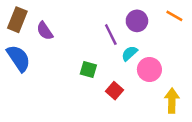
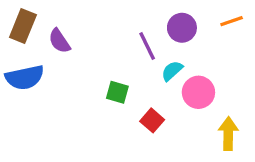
orange line: (174, 16) -> (232, 21), turned -49
blue semicircle: (19, 58) -> (25, 77), turned 112

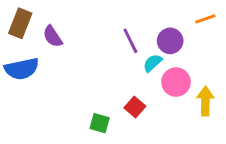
purple circle: (182, 28) -> (170, 41), moved
green square: (117, 92) -> (100, 123), moved
yellow arrow: (228, 134) -> (205, 101), moved

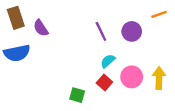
brown rectangle: (20, 23) -> (16, 18), turned -40
cyan semicircle: (152, 63) -> (108, 61), moved
pink circle: (176, 82) -> (132, 77), moved

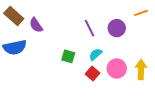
brown rectangle: (16, 18) -> (14, 16), turned -30
green square: (77, 95) -> (68, 56), moved

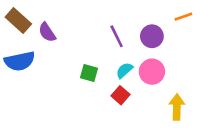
pink circle: (117, 68) -> (152, 72), moved
yellow arrow: (141, 70) -> (177, 107), moved

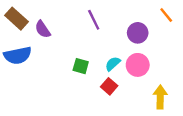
orange line: (183, 17) -> (166, 15), turned 70
purple line: (117, 36) -> (94, 20), moved

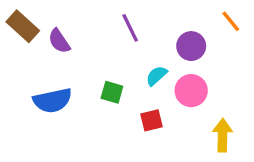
blue semicircle: (18, 55) -> (52, 101), moved
cyan semicircle: (113, 64) -> (156, 76), moved
red square: (109, 86) -> (152, 120), turned 35

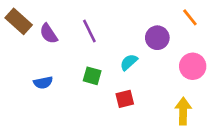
purple line: (130, 28) -> (89, 31), moved
pink circle: (191, 91) -> (193, 66), moved
blue semicircle: (52, 101) -> (43, 83), size x0.6

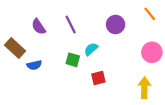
brown rectangle: (19, 21) -> (15, 48), moved
purple circle: (157, 38) -> (116, 24), moved
cyan semicircle: (129, 62) -> (91, 49), moved

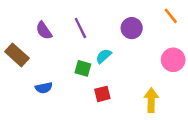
blue semicircle: (34, 65) -> (44, 88), moved
red square: (98, 78) -> (102, 94), moved
yellow arrow: (144, 88) -> (151, 100), moved

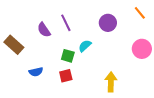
purple semicircle: (44, 30) -> (44, 30), moved
red square: (102, 94) -> (66, 76), moved
yellow arrow: (151, 100) -> (111, 82), moved

